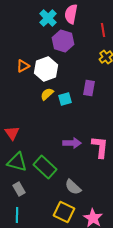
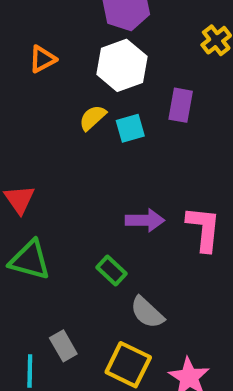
white hexagon: (46, 69) -> (122, 65), moved
green rectangle: (45, 167) -> (111, 271), moved, size x0.6
gray rectangle: (19, 189) -> (63, 346), moved

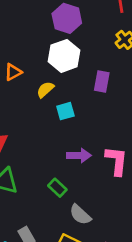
orange triangle: (42, 59) -> (13, 72), moved
cyan square: (130, 128) -> (65, 111), moved

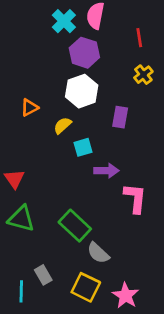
purple arrow: (79, 155) -> (106, 171), moved
green rectangle: (57, 188) -> (75, 226), size x1.6

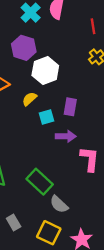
purple hexagon: (84, 53) -> (24, 48), moved
purple rectangle: (120, 117) -> (70, 107), moved

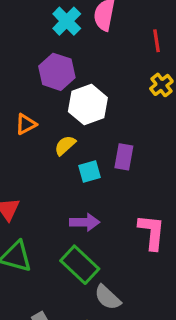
purple arrow: (66, 136) -> (85, 222), moved

